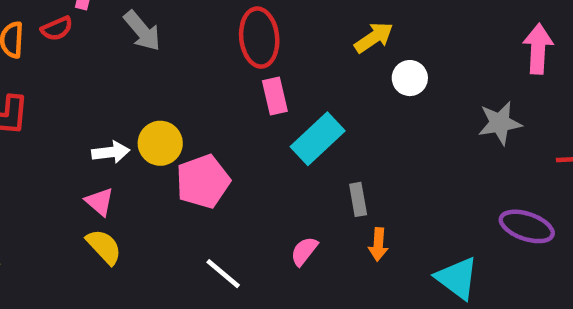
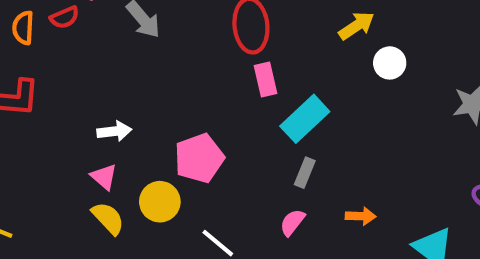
yellow circle: (160, 143) -> (160, 202), moved
gray rectangle: (358, 199) -> (305, 173), moved, turned 32
orange arrow: (378, 244) -> (361, 216), turned -92

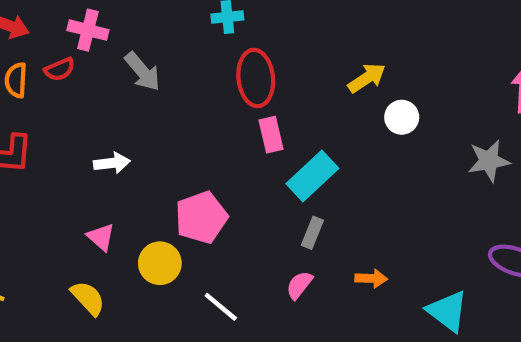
white arrow: (114, 131) -> (112, 163), moved
yellow semicircle: (108, 218) -> (88, 298), moved

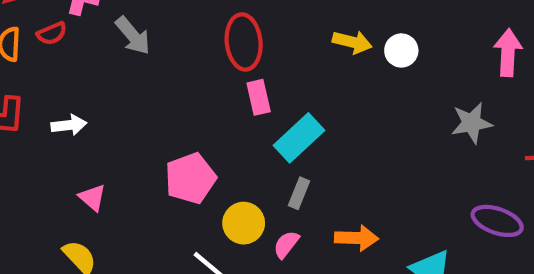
yellow arrow: (367, 78) -> (352, 42), turned 48
white circle: (402, 117) -> (401, 50), moved
white arrow: (112, 163) -> (69, 125), moved
yellow circle: (160, 263) -> (244, 223), moved
orange arrow: (371, 278) -> (357, 238), size x1.4

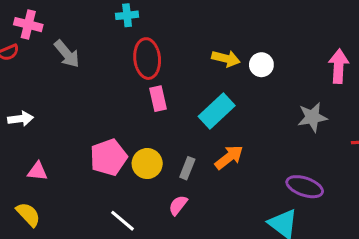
cyan rectangle: (299, 138) -> (217, 111), moved
pink triangle: (92, 198) -> (38, 171), turned -35
purple ellipse: (497, 221) -> (305, 187), moved
yellow circle: (244, 223) -> (147, 164), moved
orange arrow: (357, 238) -> (229, 157), moved, turned -40

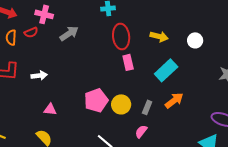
gray arrow: (67, 54) -> (69, 33), turned -84
yellow arrow: (226, 59) -> (159, 36), moved

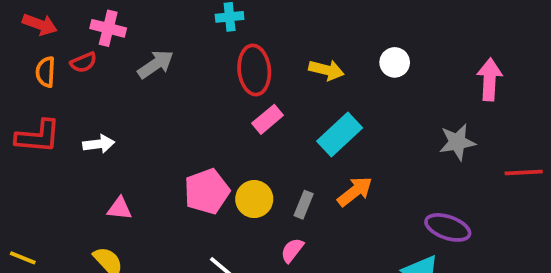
white circle: (195, 40) -> (395, 62), moved
pink rectangle: (128, 62) -> (268, 119), turned 63

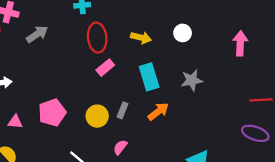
cyan rectangle: (340, 135) -> (149, 77), turned -64
gray star: (457, 142) -> (192, 80), moved
pink pentagon: (207, 191) -> (52, 113), moved
gray rectangle: (304, 205) -> (123, 110), moved
purple ellipse: (448, 227) -> (255, 133), moved

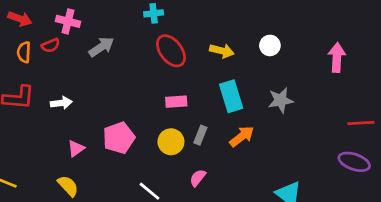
red ellipse: (97, 38) -> (171, 51), turned -32
pink rectangle: (105, 68) -> (176, 102), moved, turned 36
pink triangle: (15, 122) -> (76, 148), turned -42

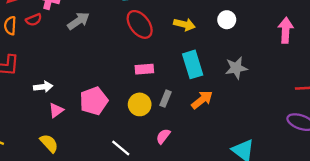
white arrow: (61, 103) -> (43, 87), moved

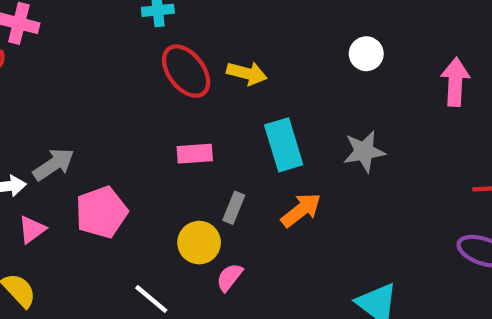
white circle: (227, 20) -> (366, 54), moved
gray arrow: (78, 21) -> (54, 164), moved
yellow arrow: (184, 24) -> (247, 73), moved
yellow circle: (140, 104) -> (199, 243), moved

